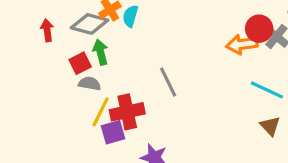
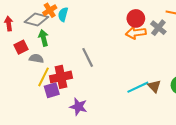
red circle: (259, 29) -> (136, 18), moved
red square: (80, 63) -> (21, 47), moved
cyan line: (267, 90) -> (138, 87), moved, turned -50

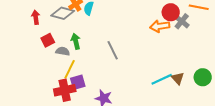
red circle: (136, 18) -> (171, 12), moved
green arrow: (44, 38) -> (76, 41), moved
red cross: (61, 77) -> (65, 90), moved

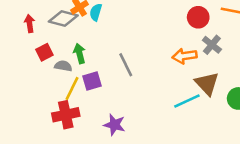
gray cross: (182, 21) -> (212, 45), moved
orange arrow: (160, 26) -> (184, 56), moved
brown triangle: (178, 78) -> (207, 83), moved, size x1.5
purple square: (78, 82) -> (92, 81), moved

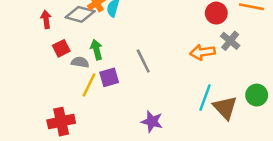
brown triangle: (207, 83) -> (225, 108), moved
cyan line: (187, 101) -> (205, 98), turned -45
red cross: (66, 115) -> (61, 122), moved
purple star: (114, 125) -> (152, 122), moved

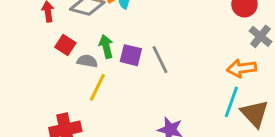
red square: (61, 48) -> (65, 45), turned -30
orange arrow: (202, 52) -> (242, 68), moved
purple square: (109, 77) -> (131, 55), moved, turned 30

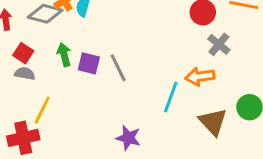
gray semicircle: (87, 61) -> (25, 74), moved
yellow line: (97, 87) -> (42, 110), moved
cyan line: (231, 102) -> (171, 97), moved

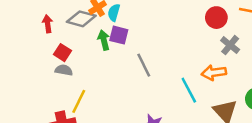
green arrow: (64, 55) -> (104, 40), moved
purple square: (89, 63) -> (119, 35), moved
cyan line: (171, 97) -> (189, 90), turned -48

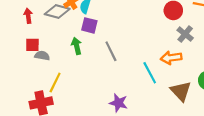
green arrow: (104, 40) -> (77, 46), moved
red square: (63, 53) -> (32, 45), moved, turned -32

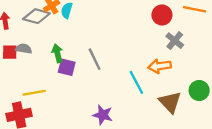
purple square: (89, 25) -> (67, 67), moved
gray semicircle: (42, 56) -> (24, 49), moved
yellow line: (55, 82) -> (34, 93), turned 54

